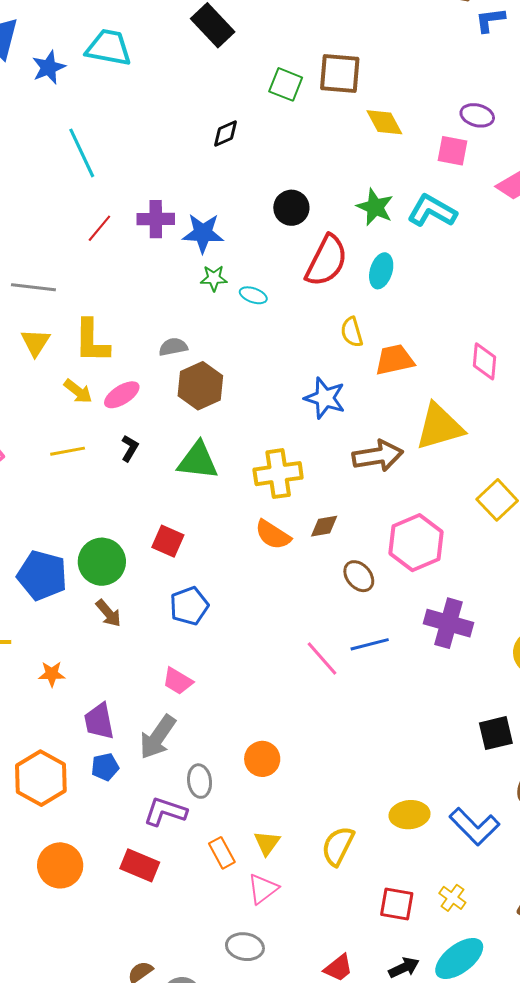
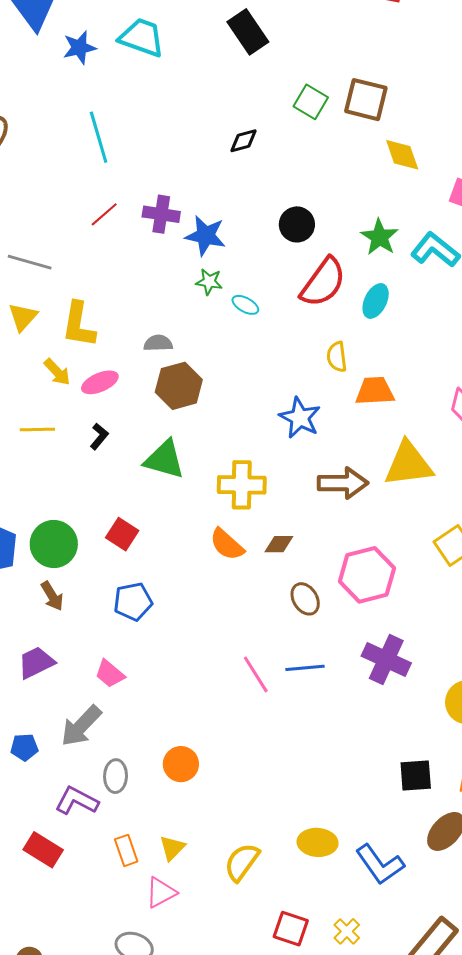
purple trapezoid: (99, 721) -> (36, 662), moved, turned 66

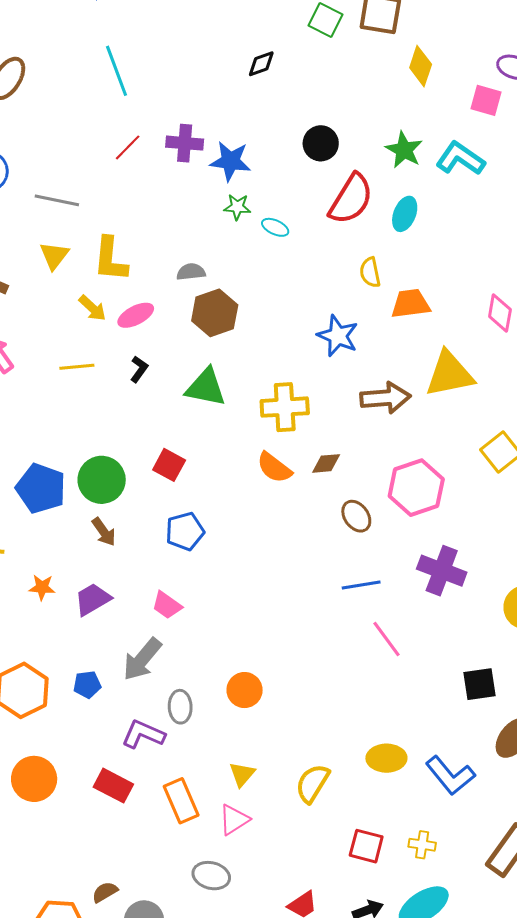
yellow diamond: (402, 155) -> (421, 66), turned 42
pink line: (256, 674) -> (387, 639), moved
orange rectangle: (126, 850) -> (181, 801), moved, size x1.4
yellow cross: (347, 931) -> (422, 845), turned -32

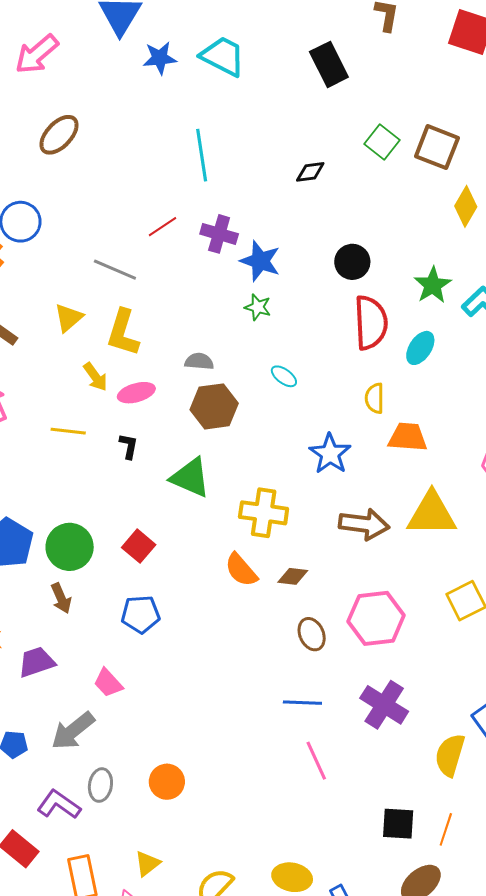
cyan line: (116, 71) -> (202, 155), moved
red semicircle: (351, 199) -> (371, 323), turned -46
gray line: (57, 200) -> (115, 270), moved
cyan ellipse: (275, 227) -> (284, 376), moved
black L-shape: (139, 369) -> (129, 446), turned -36

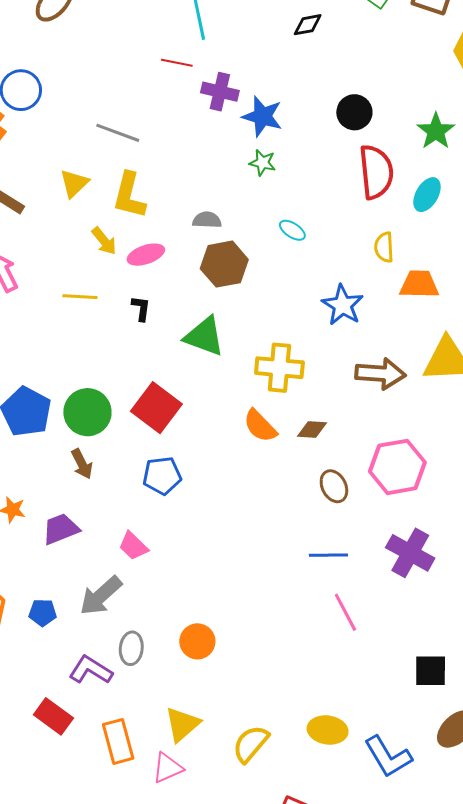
red line: (163, 227) -> (177, 63), moved, turned 48
red square: (139, 546) -> (156, 408), size x1.5
yellow triangle: (147, 864) -> (182, 724), size x1.4

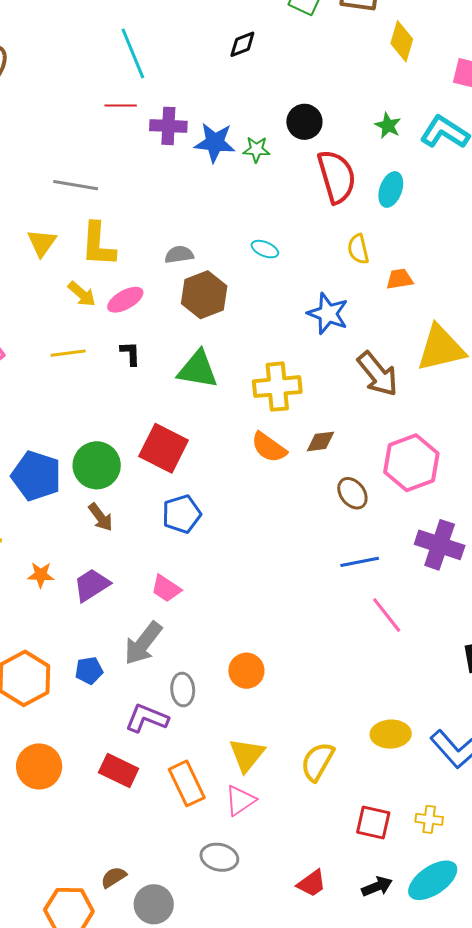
green star: (436, 131) -> (388, 126), size x0.7
green star: (262, 163) -> (256, 149), moved
orange trapezoid: (419, 284) -> (400, 279), size x0.7
brown arrow: (380, 374) -> (378, 374), turned 57

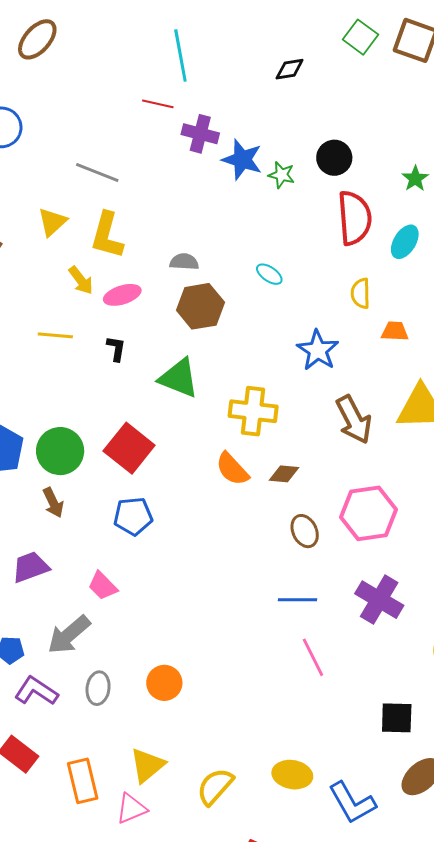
purple L-shape: (147, 718) -> (36, 691), moved

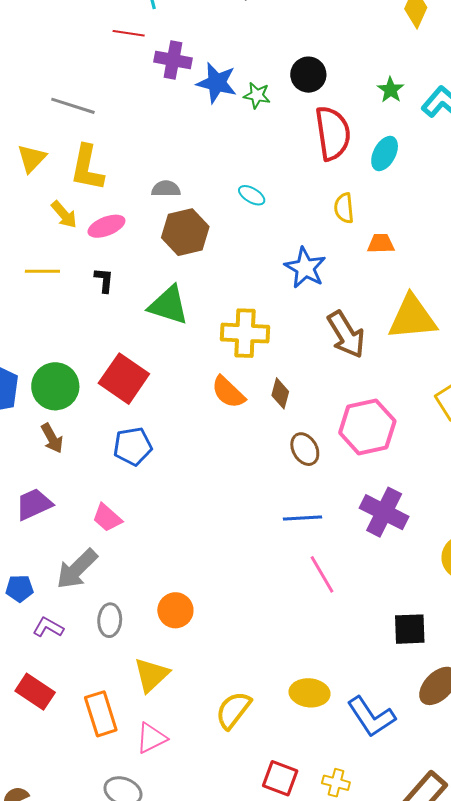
brown diamond: (284, 474) -> (280, 393), turned -76
purple L-shape: (36, 691) -> (48, 627), size x0.7
yellow triangle: (147, 765) -> (151, 675), moved

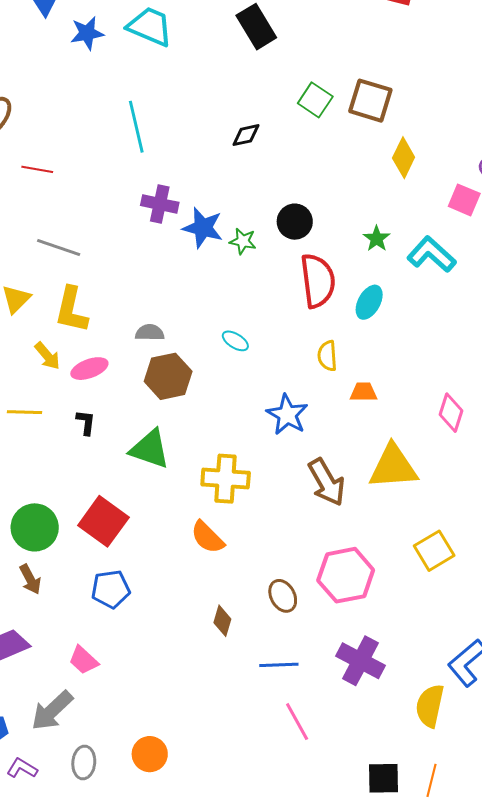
red line: (129, 33) -> (37, 169), moved
brown diamond: (280, 393) -> (222, 621), moved

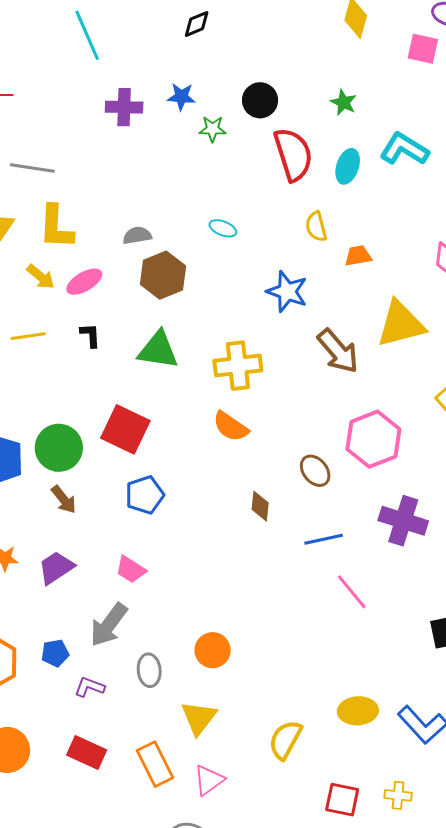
blue star: (203, 228) -> (181, 97), moved, size x0.7
cyan L-shape: (431, 254) -> (404, 149), moved

